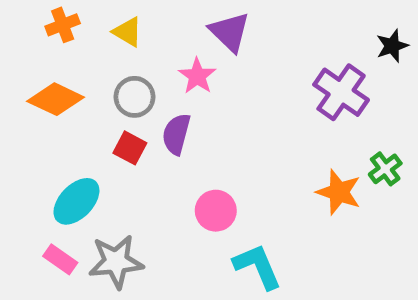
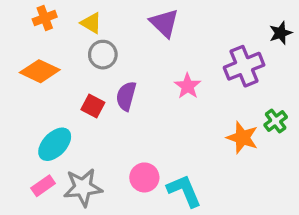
pink star: (197, 76) -> (188, 86), moved
purple cross: (341, 92) -> (244, 66), turned 33
gray circle: (135, 97) -> (103, 55), moved
pink circle: (216, 211) -> (144, 177), moved
pink rectangle: (60, 259) -> (43, 186), turned -70

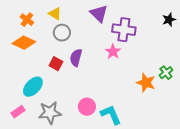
orange cross: (45, 18) -> (27, 20), moved, turned -32
purple cross: (244, 66) -> (124, 30), moved, turned 30
pink rectangle: (43, 186) -> (18, 112), moved

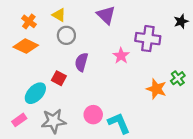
purple cross: (124, 30) -> (148, 39), moved
red square: (56, 64) -> (59, 78), moved

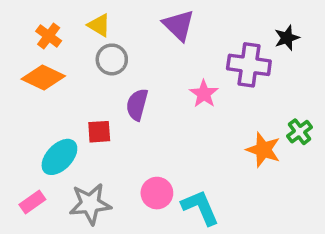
black star: (181, 21) -> (287, 38), moved
red square: (59, 78) -> (99, 132), turned -32

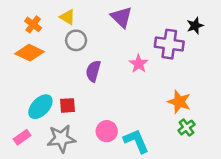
red square: (99, 132) -> (67, 105), moved
green cross: (300, 132) -> (186, 127), moved

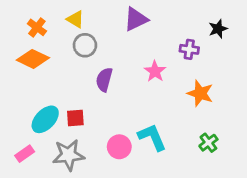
purple triangle: (121, 17) -> (136, 19), turned 50
purple cross: (169, 44) -> (189, 49), size x0.6
orange star: (179, 102) -> (200, 93), moved
cyan L-shape: (136, 141) -> (152, 137), moved

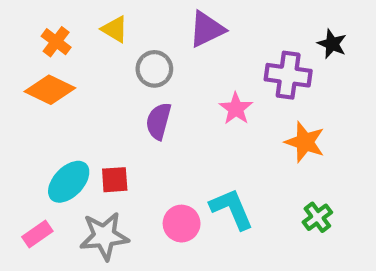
black star: (218, 29) -> (332, 44), turned -30
gray circle: (85, 45) -> (154, 69), moved
purple cross: (189, 49) -> (288, 75), size x1.5

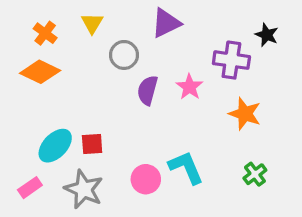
yellow triangle: (115, 29) -> (92, 23), turned 30
purple semicircle: (159, 121) -> (147, 90), moved
gray star: (104, 236) -> (84, 189), turned 30

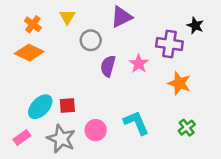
pink circle: (146, 179) -> (96, 130), moved

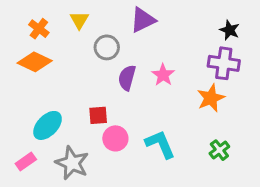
purple cross: (169, 44) -> (224, 63), moved
orange star: (179, 83) -> (211, 98), turned 30
red square: (67, 105) -> (98, 115), moved
pink circle: (96, 130) -> (115, 138), moved

